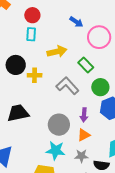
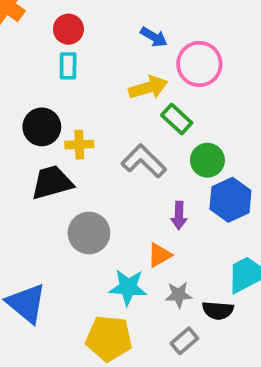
yellow arrow: (57, 52) -> (148, 87), moved
black trapezoid: (18, 113) -> (52, 182), moved
gray circle: (59, 125) -> (89, 233), moved
orange triangle: (84, 135) -> (159, 255), moved

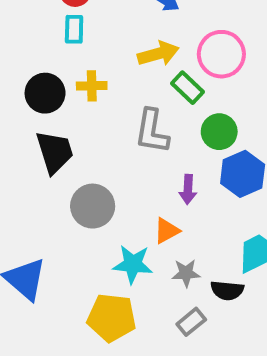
pink circle: (199, 64) -> (221, 54), moved
yellow cross: (79, 145) -> (92, 86), moved
gray L-shape: (144, 161) -> (152, 131), turned -126
black trapezoid: (52, 182) -> (55, 152), turned 87

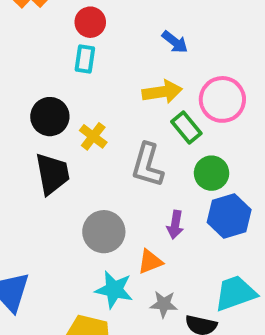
yellow cross: (92, 86) -> (93, 136), moved, turned 32
gray circle: (93, 206) -> (104, 232), moved

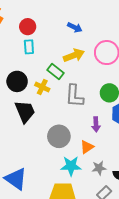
green rectangle: (186, 128) -> (55, 71), moved

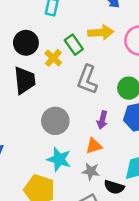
orange triangle: (87, 147) -> (94, 146), moved

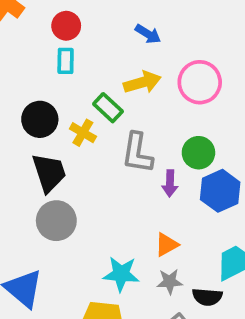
purple arrow: (102, 120) -> (170, 183), moved
gray circle: (55, 121) -> (56, 221), moved

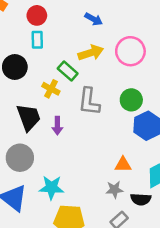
black circle: (40, 119) -> (15, 67), moved
purple arrow: (170, 183) -> (57, 126), moved
gray circle: (56, 221) -> (20, 158), moved
orange triangle: (166, 245) -> (123, 165), moved, turned 30
cyan star: (121, 274) -> (51, 188), moved

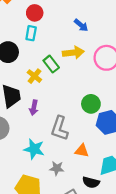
green circle: (131, 100) -> (91, 104), moved
gray L-shape: (89, 102) -> (60, 128), moved
cyan star: (51, 188) -> (34, 149), moved
gray star: (114, 190) -> (57, 168), moved

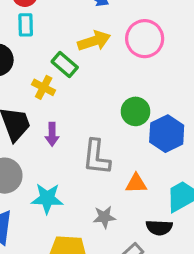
cyan star: (34, 149) -> (47, 198), moved

